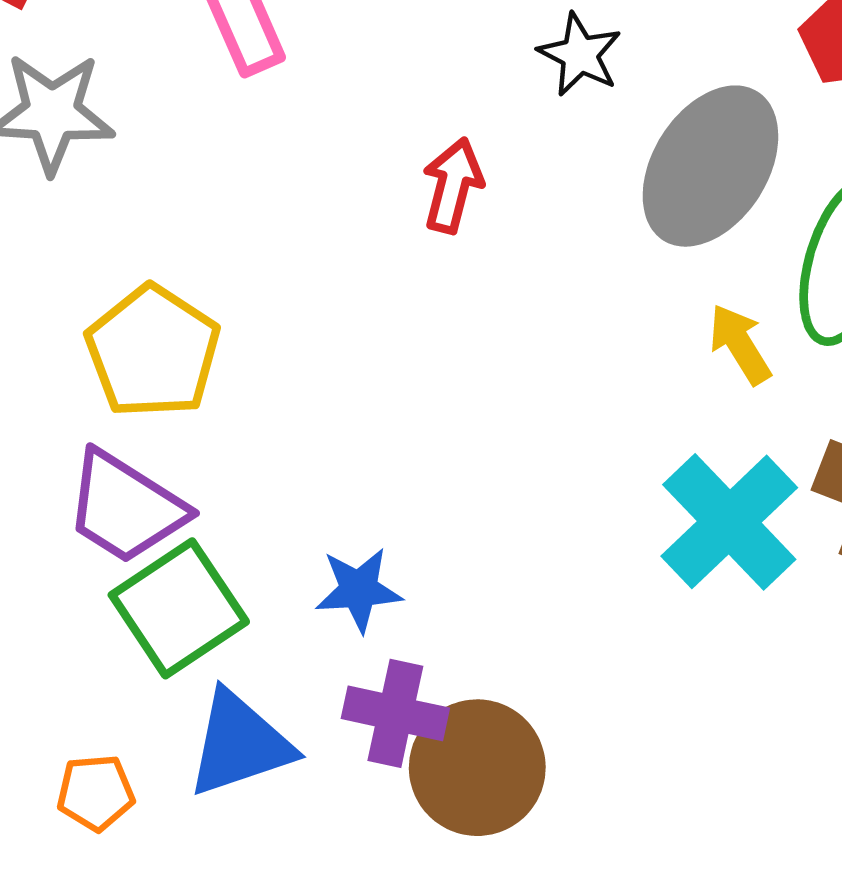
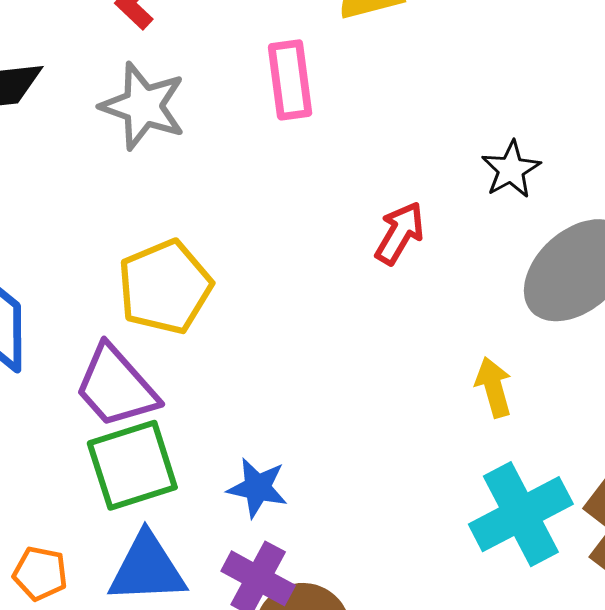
yellow arrow: (740, 344) -> (494, 387), moved

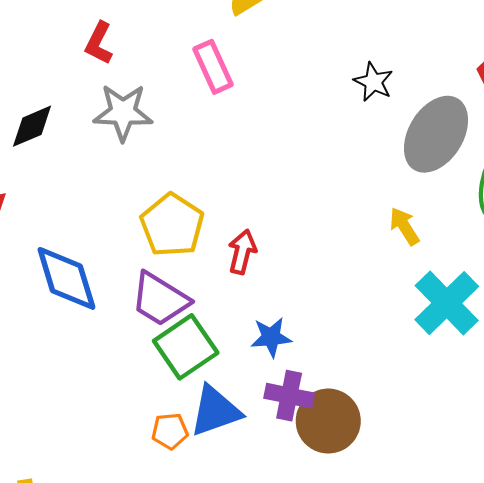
red arrow: (400, 233) -> (242, 252), moved
orange pentagon: (40, 573) -> (170, 431), moved

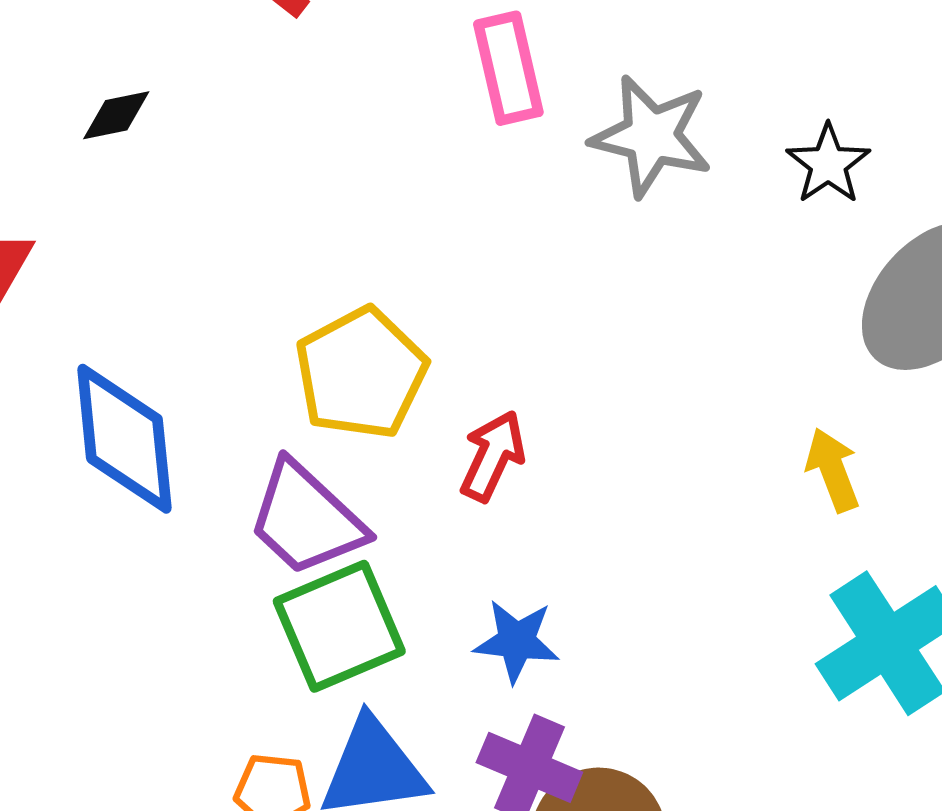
gray star: (123, 112) -> (651, 136), moved
black diamond: (32, 126) -> (116, 115), size x0.7

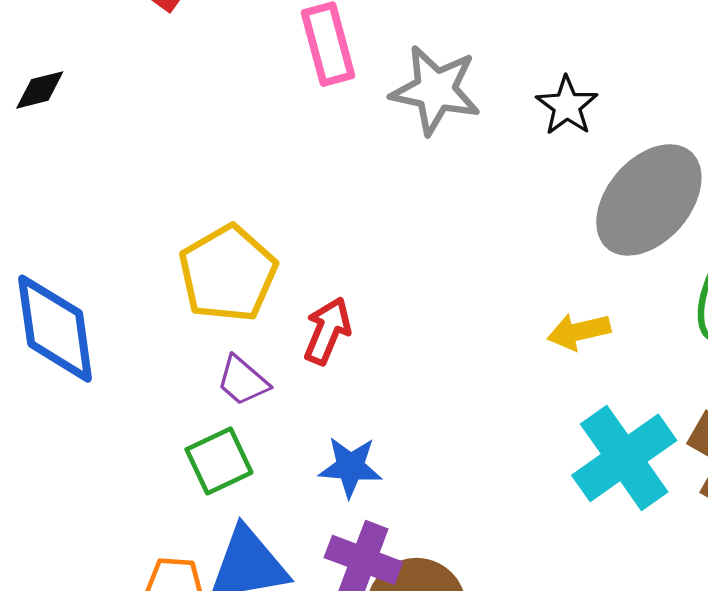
yellow arrow: (833, 470) -> (579, 332), turned -80
purple trapezoid: (306, 519) -> (243, 381), moved, size x0.6
green square: (339, 626) -> (219, 461), size x0.7

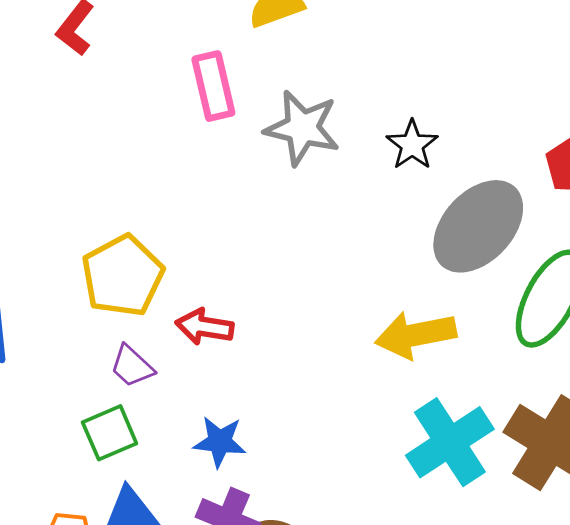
red arrow: (327, 331) -> (204, 327), turned -106
yellow arrow: (579, 332) -> (416, 335), size x1.5

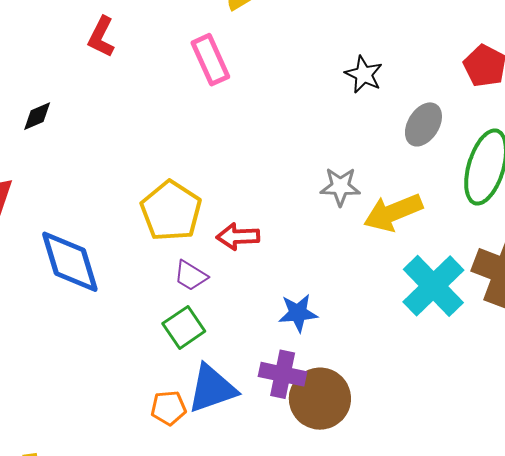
gray star: (302, 128) -> (340, 187), moved, size x0.7
gray ellipse: (478, 226) -> (423, 124), size x0.6
blue star: (220, 442) -> (298, 313), moved

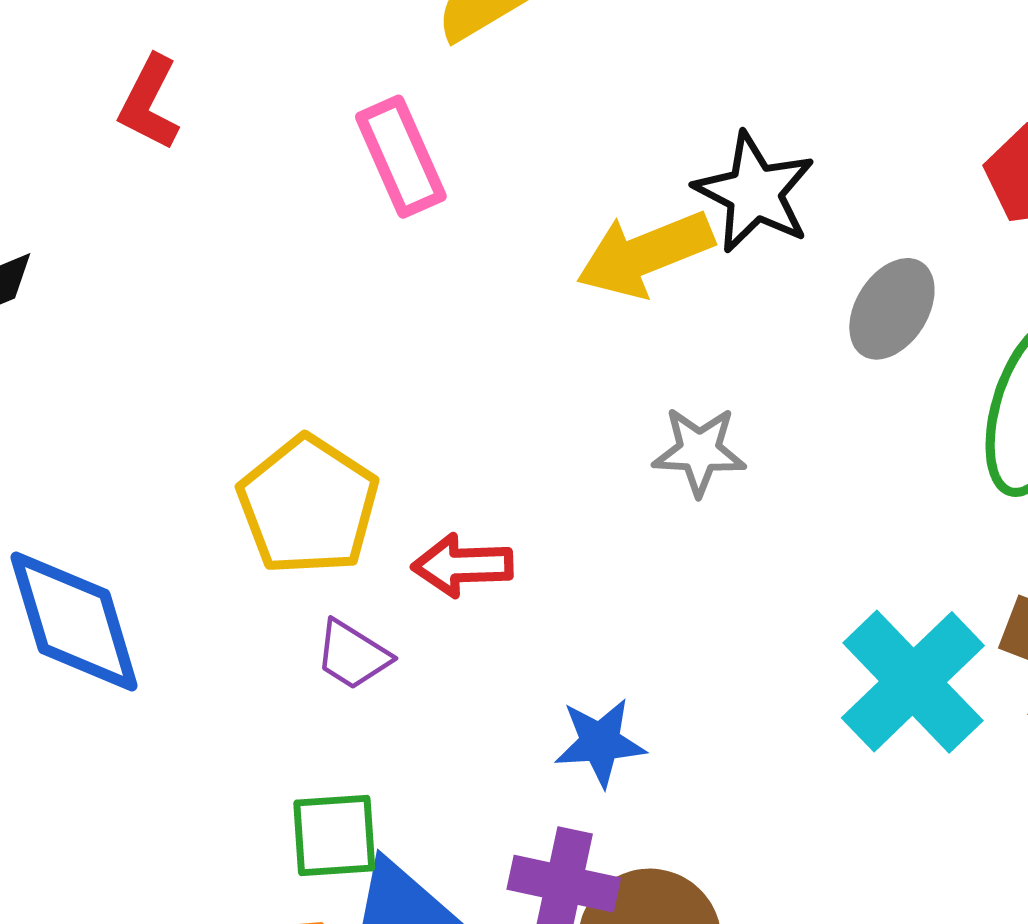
black star: (364, 74) -> (755, 192), size x1.4
yellow arrow: (393, 212) -> (645, 254), moved
green square: (184, 327) -> (334, 835), moved, turned 30

